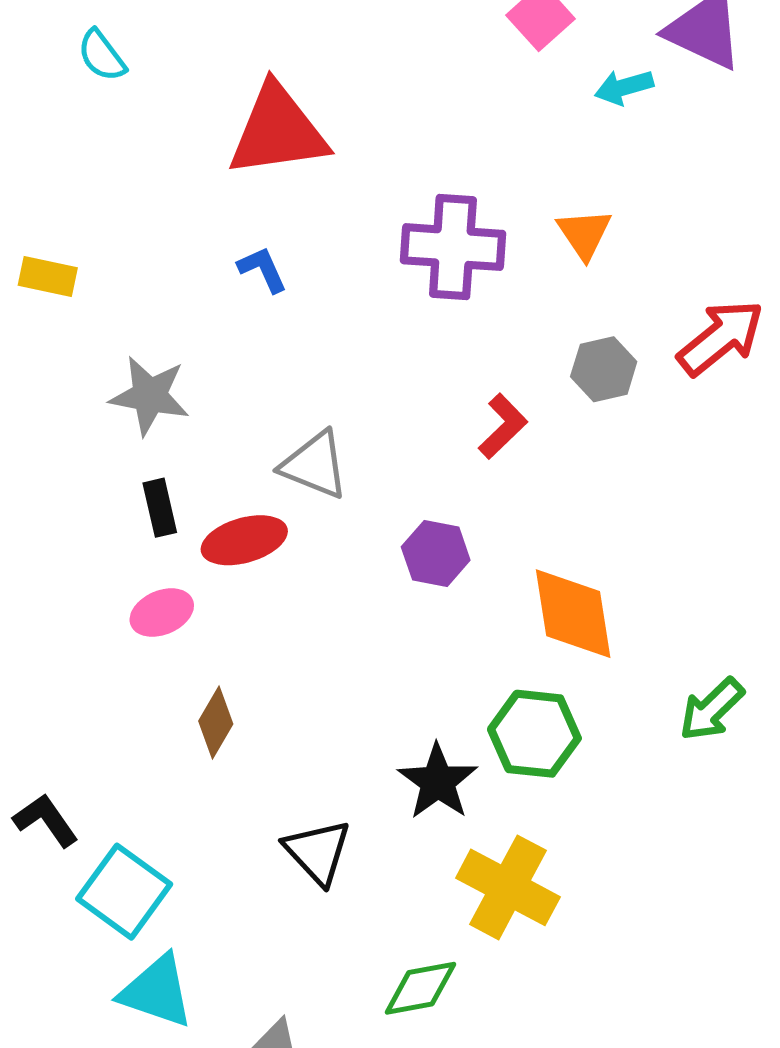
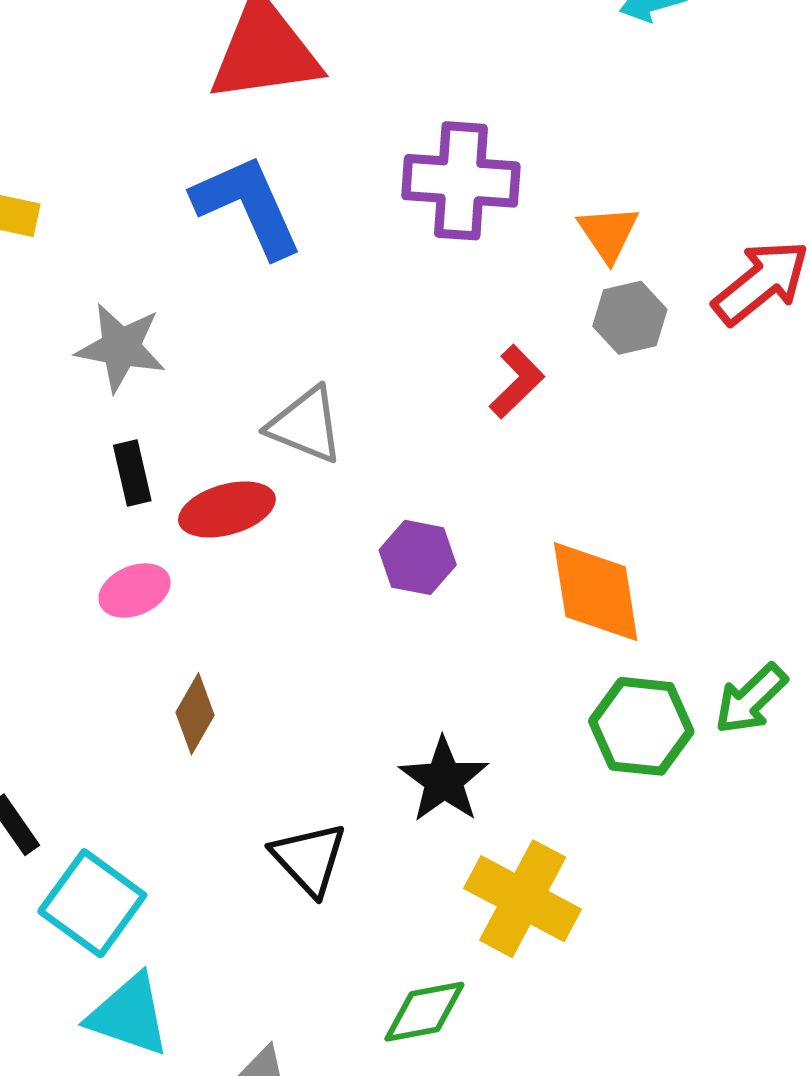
orange triangle: (584, 234) -> (608, 233), moved
blue L-shape: (263, 269) -> (248, 206), size x2.0
purple hexagon: (436, 553) -> (418, 557), moved
green hexagon: (534, 734) -> (641, 726), moved

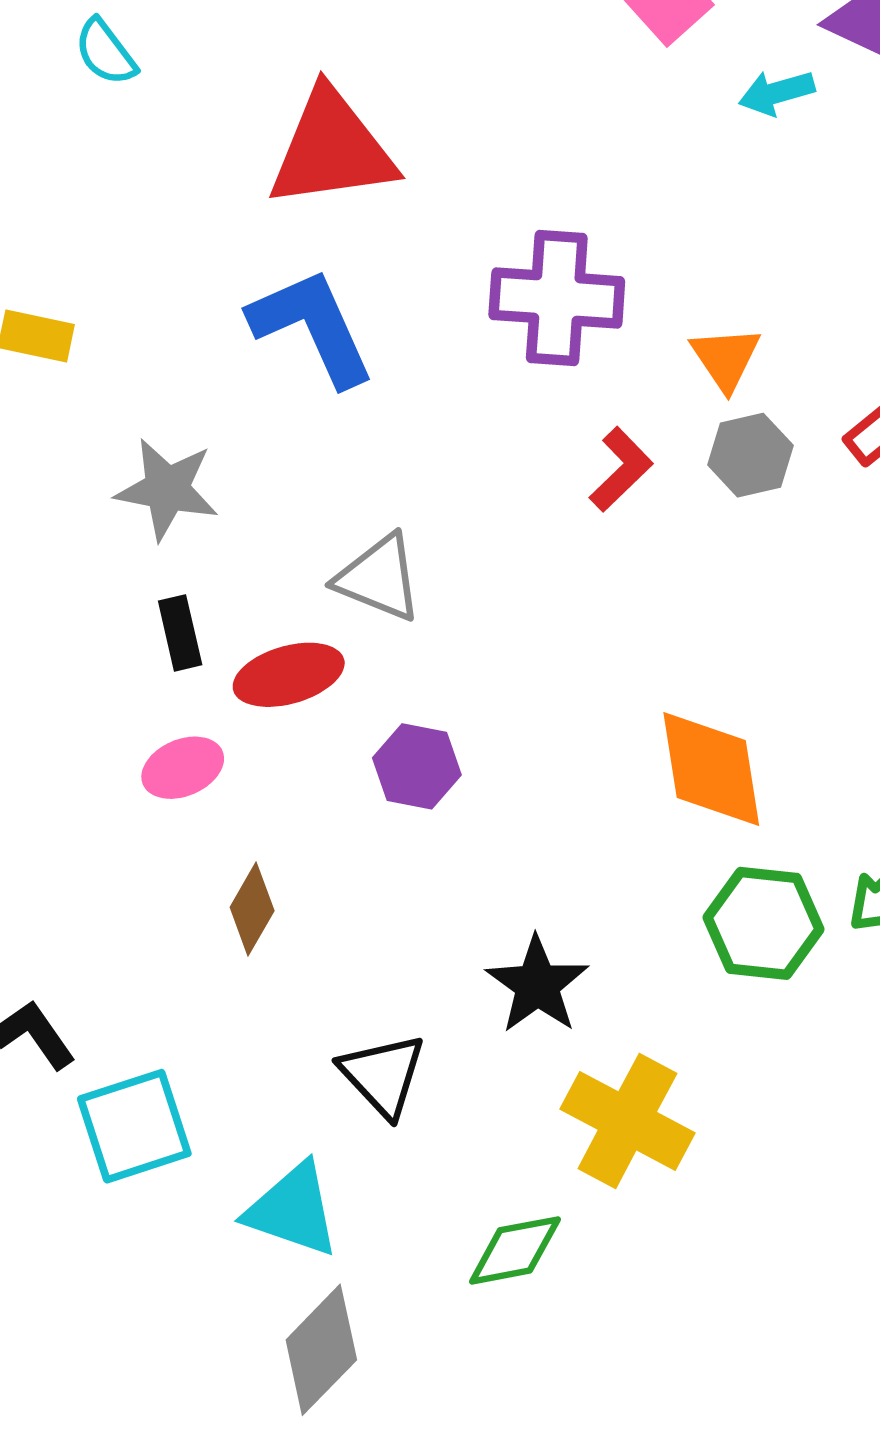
red L-shape: (517, 382) -> (621, 469), moved
purple hexagon: (418, 557) -> (417, 766), moved
cyan square: (92, 903) -> (134, 1126), turned 36
cyan triangle: (129, 1015) -> (293, 1210), moved

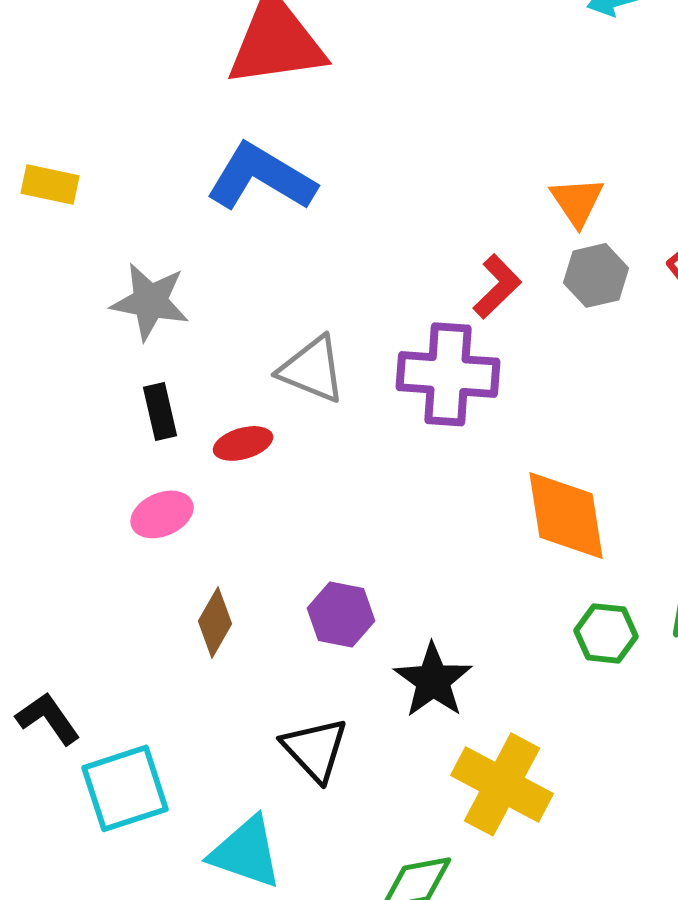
purple cross: (557, 298) -> (448, 374), moved
blue L-shape: (312, 327) -> (261, 177), turned -35
red ellipse: (289, 675) -> (243, 443), size x0.7
purple hexagon: (417, 766) -> (341, 614), moved
green hexagon: (764, 923) -> (606, 633), size x0.7

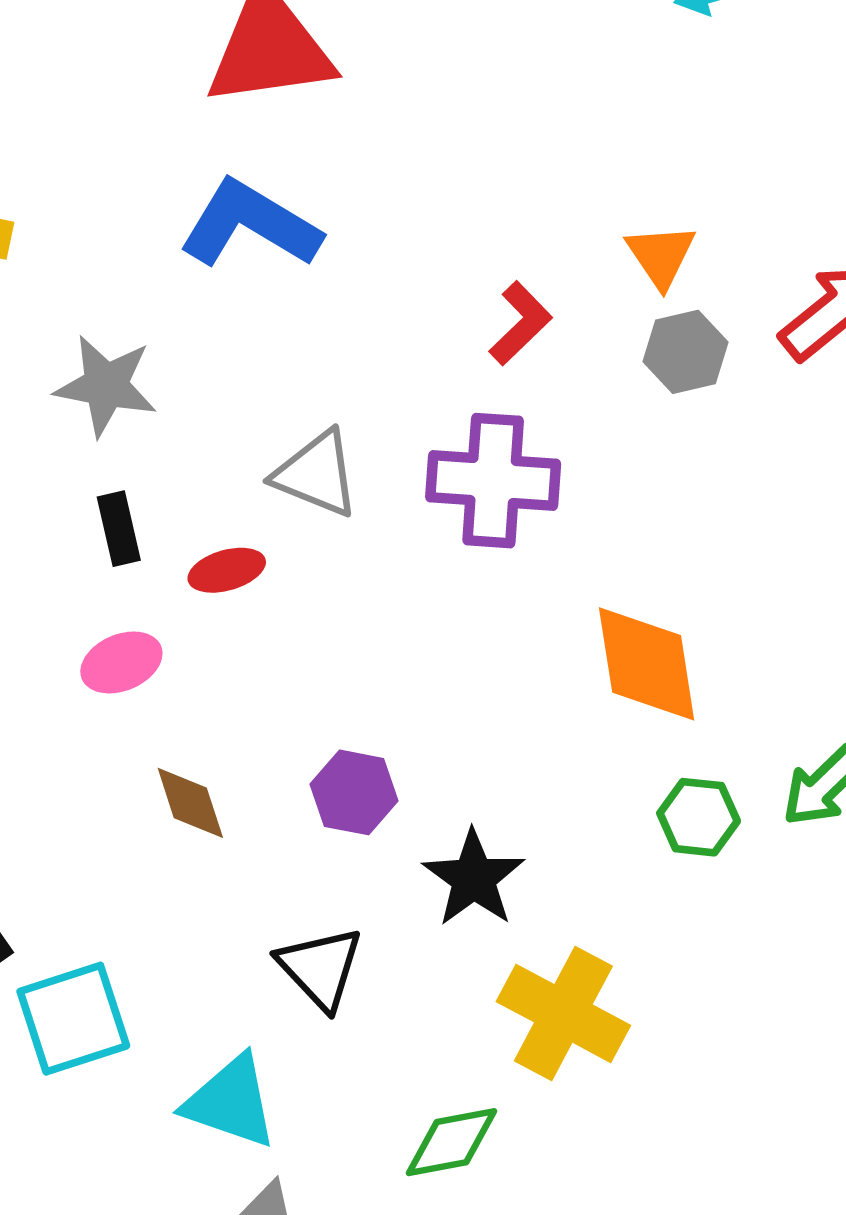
red L-shape: (497, 286) -> (520, 323), moved
brown diamond: (215, 622) -> (190, 803), turned -48

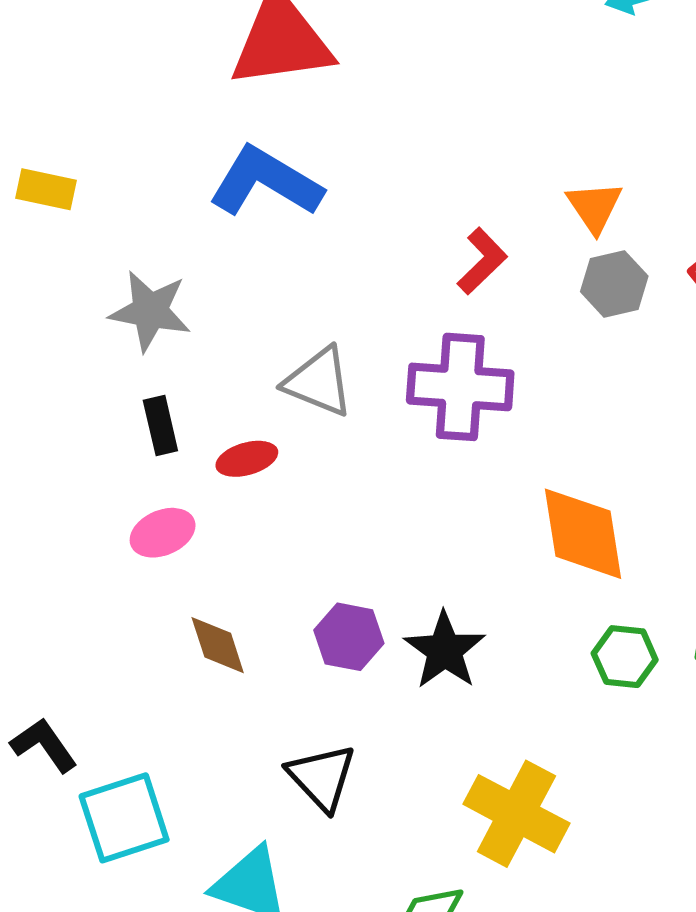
black star: (474, 878) -> (445, 650), moved

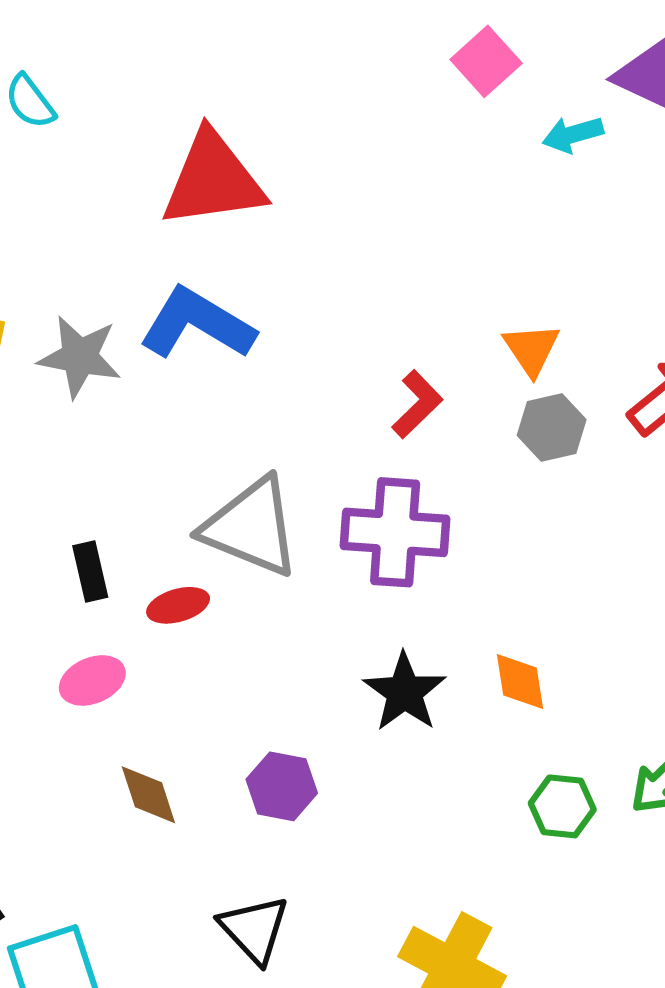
gray star: (150, 311) -> (80, 357), moved
gray triangle: (319, 382) -> (251, 527), size x1.4
orange diamond: (583, 534) -> (520, 682), size x0.6
black star: (445, 650) -> (405, 692), moved

